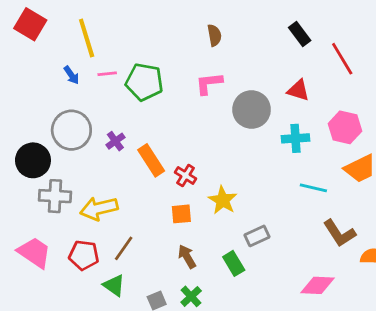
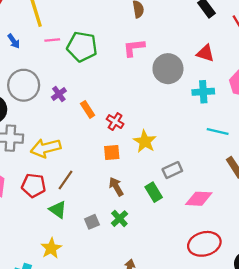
blue arrow: (71, 75) -> (14, 41), moved
orange rectangle: (151, 160) -> (88, 109), size x0.7
pink diamond: (317, 285) -> (199, 199), moved

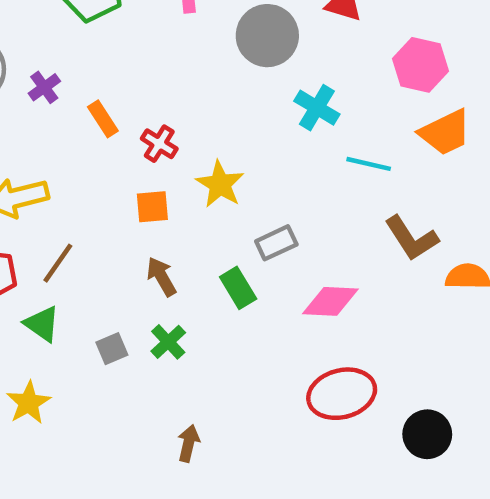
cyan cross: (203, 92) -> (317, 108), moved, turned 35

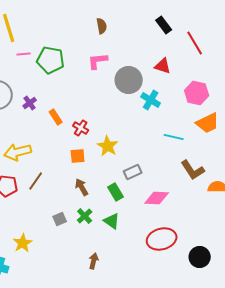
cyan cross: (317, 108) -> (151, 100), moved
green triangle: (42, 324) -> (112, 221), moved

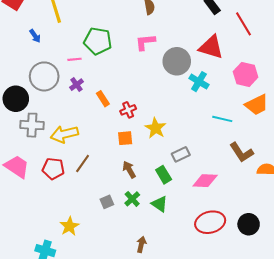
pink line: (24, 54) -> (75, 59), moved
red triangle: (163, 66) -> (211, 47), size x1.5
red cross: (81, 128) -> (128, 110), turned 35
black circle: (200, 257) -> (249, 224), moved

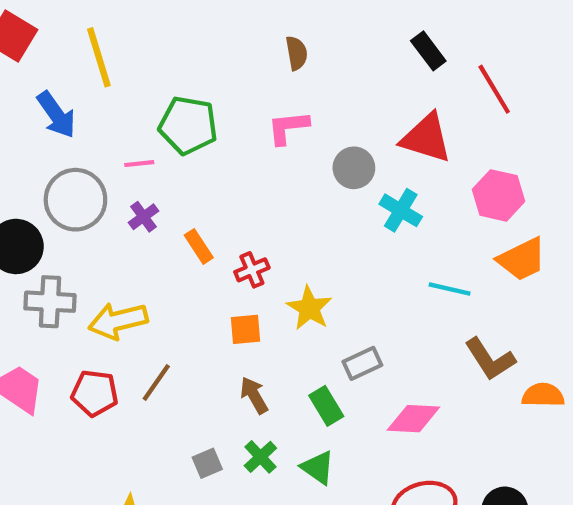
blue arrow: (35, 36) -> (56, 115), size x1.6
gray circle: (177, 61) -> (354, 168), size x0.7

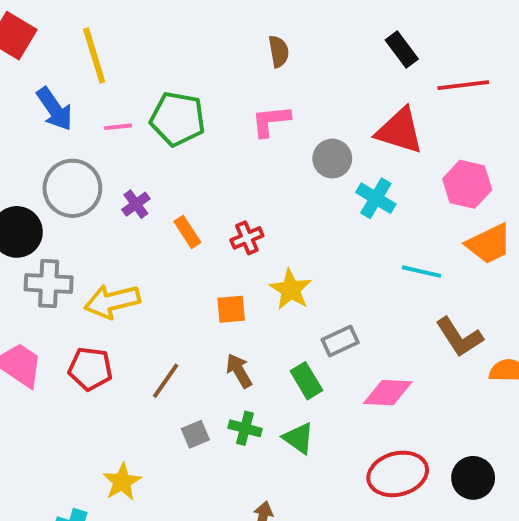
red line: (494, 89) -> (463, 85), turned -66
pink line: (139, 164) -> (118, 127), moved
red cross: (252, 270) -> (247, 238), moved
brown line: (156, 382) -> (166, 381), moved
green cross: (260, 457) -> (245, 428), turned -32

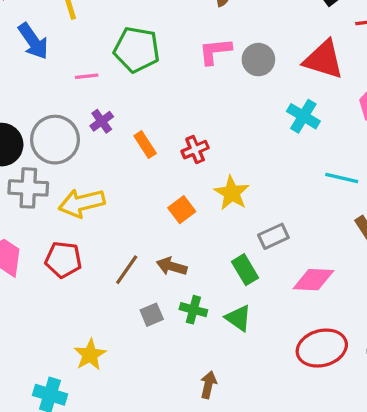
pink line: (118, 127) -> (87, 76), moved
gray circle: (332, 159) -> (258, 60), moved
gray circle: (72, 188) -> (55, 140), moved
orange square: (231, 309) -> (182, 210), turned -32
brown arrow: (239, 371) -> (172, 266), moved, turned -44

